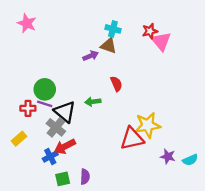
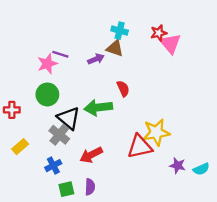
pink star: (27, 23) -> (47, 64), moved, turned 30
green arrow: (93, 102) -> (98, 108), size x1.6
purple line: (45, 104) -> (60, 54), moved
red cross: (28, 108) -> (12, 110), moved
red arrow: (65, 146) -> (91, 155), moved

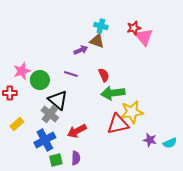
purple line: (60, 54) -> (71, 74), moved
pink star: (47, 64) -> (22, 71), moved
green arrow: (98, 108) -> (113, 93), moved
blue cross: (53, 166) -> (45, 140), size x1.5

